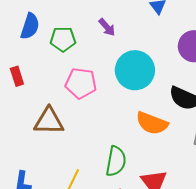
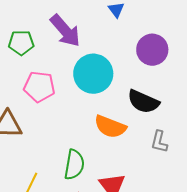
purple arrow: (107, 27) -> (65, 31), size x1.8

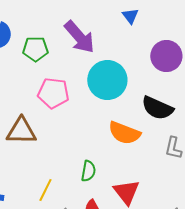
green semicircle: (74, 165) -> (88, 171), size x0.7

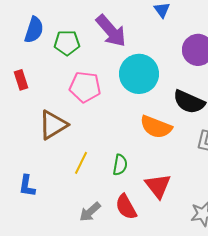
brown triangle: (21, 131) -> (53, 125), turned -32
yellow line: (45, 190) -> (81, 163), moved

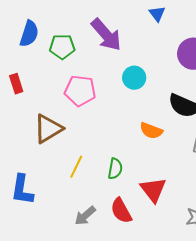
cyan circle: (139, 74) -> (134, 78), size x0.6
orange semicircle: (156, 127) -> (151, 131), size x0.7
blue L-shape: (27, 186) -> (22, 190), size x1.4

